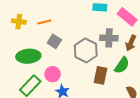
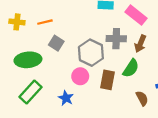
pink circle: (53, 74) -> (80, 76), moved

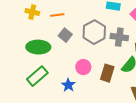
gray hexagon: (91, 53) -> (94, 32), moved

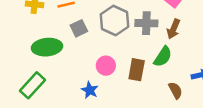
gray square: (65, 35) -> (79, 28), turned 32
green rectangle: (37, 76) -> (32, 85), moved

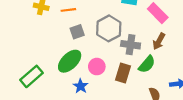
gray cross: (146, 23) -> (131, 45), moved
green ellipse: (47, 47) -> (70, 61), moved, turned -45

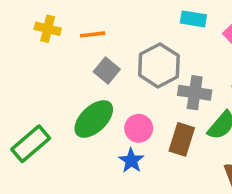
gray square: (77, 32) -> (107, 71), turned -32
blue star: (81, 86) -> (131, 161), moved

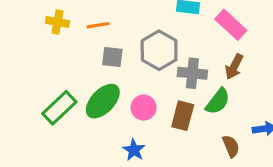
gray square: (107, 71) -> (112, 57), turned -30
green rectangle: (31, 144) -> (59, 108), moved
blue star: (131, 161) -> (134, 150), moved

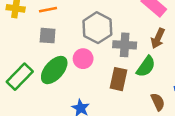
gray square: (112, 57) -> (48, 36), moved
pink circle: (144, 108) -> (83, 59), moved

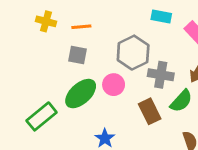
green rectangle: (20, 77) -> (42, 116), moved
brown rectangle: (118, 79) -> (150, 111), turned -45

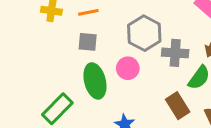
green ellipse: (81, 94) -> (95, 81), turned -56
brown rectangle: (150, 111) -> (178, 106), moved

